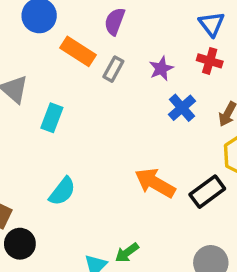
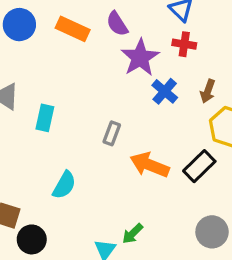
purple semicircle: (115, 21) -> (117, 24), moved, turned -45
orange rectangle: (78, 51) -> (73, 29), moved
gray rectangle: (113, 69) -> (112, 133), moved
purple star: (161, 69) -> (140, 58), size x1.6

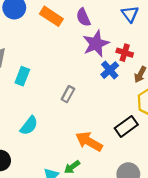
red cross: (184, 44) -> (125, 53), moved
orange arrow: (150, 165) -> (89, 141), moved

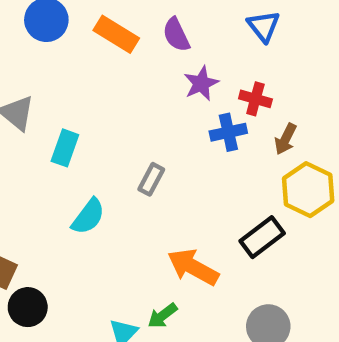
purple star: (96, 44) -> (201, 83), size x0.7
blue cross: (110, 70) -> (228, 132), turned 30
cyan semicircle: (29, 126) -> (88, 216), moved

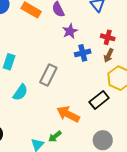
red cross: (255, 99) -> (108, 37), moved
gray rectangle: (151, 179) -> (48, 75), size x1.5

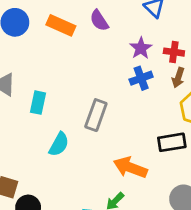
purple star: (70, 31) -> (141, 48), moved
black rectangle: (99, 100) -> (172, 142), turned 36

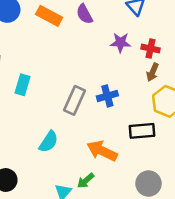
purple star: (141, 48) -> (120, 43), turned 30
blue cross: (141, 78) -> (107, 96), moved
cyan semicircle: (59, 144) -> (49, 142), moved

